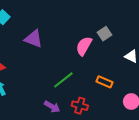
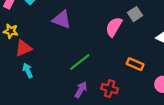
green line: (63, 80) -> (80, 62), moved
purple arrow: (52, 107) -> (81, 90), turned -91

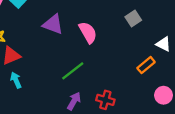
pink semicircle: (114, 27) -> (88, 32), moved, turned 120
orange rectangle: (135, 64) -> (146, 65), moved, turned -63

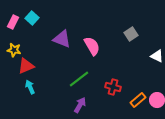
orange rectangle: (146, 65) -> (138, 100), moved
red cross: (105, 100) -> (113, 87), moved

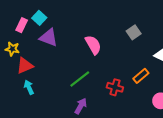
cyan square: (32, 18) -> (39, 18), moved
pink rectangle: (13, 22) -> (22, 25), moved
purple triangle: (62, 39) -> (49, 38), moved
orange rectangle: (138, 100) -> (141, 76), moved

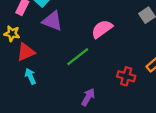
pink semicircle: (93, 45) -> (102, 29), turned -96
green line: (80, 79) -> (78, 57), moved

